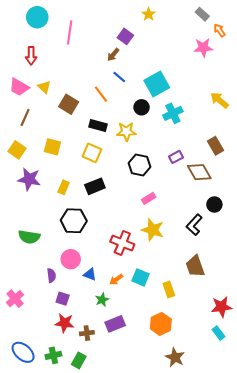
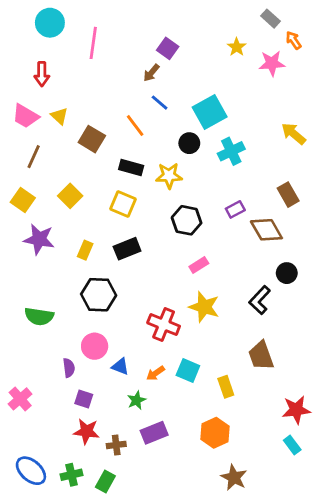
yellow star: (149, 14) -> (237, 47), moved
yellow square: (52, 147) -> (70, 196), turned 30

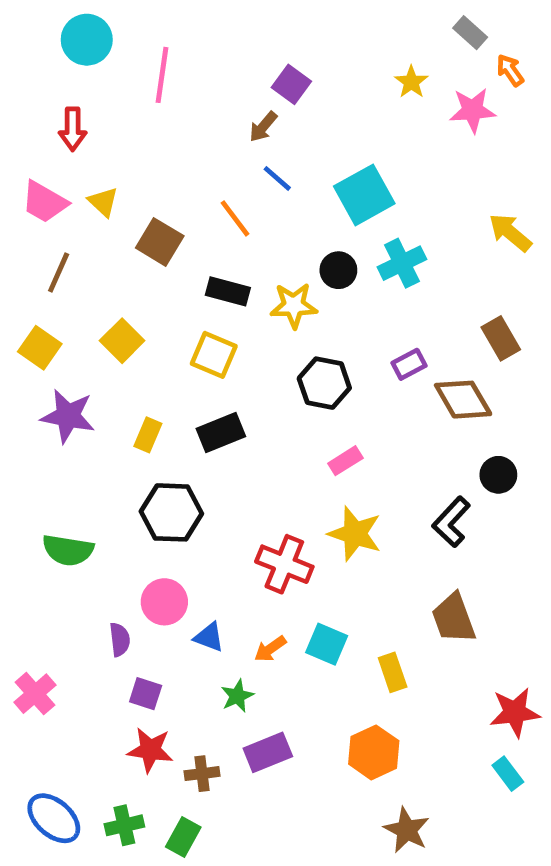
black circle: (189, 143) -> (338, 270), moved

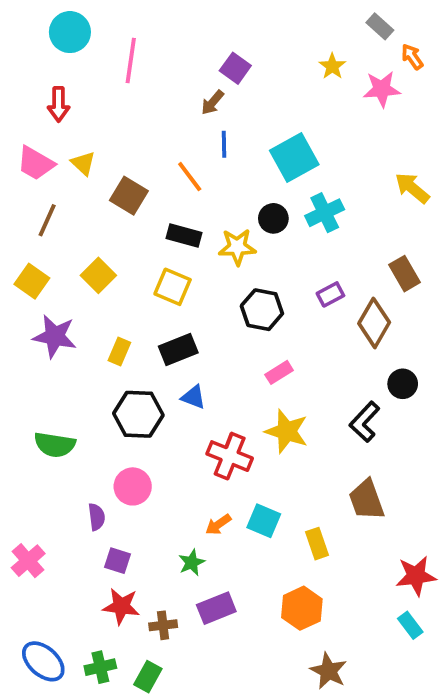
blue line: (277, 178) -> (224, 144), turned 48
brown diamond: (463, 400) -> (374, 323), turned 60
blue triangle: (209, 637) -> (194, 397), moved

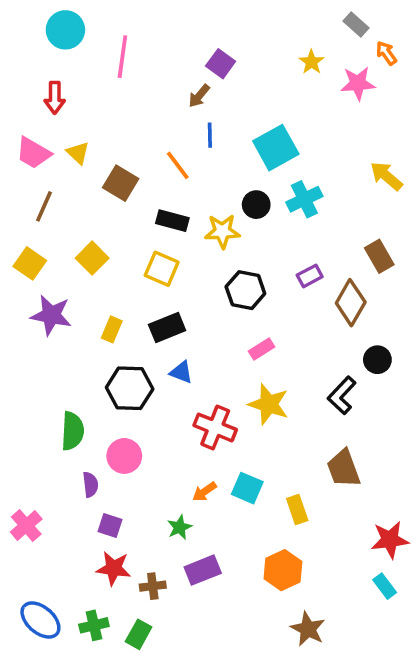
green semicircle: (55, 445) -> (73, 431), moved, turned -96

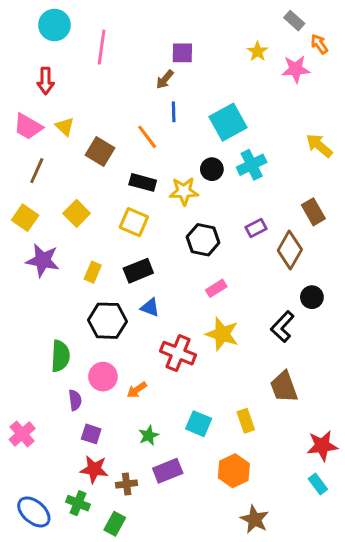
purple square: (221, 64) -> (182, 53), turned -35
cyan square: (247, 488) -> (199, 424), moved
orange arrow: (204, 492) -> (137, 390), moved
green cross: (94, 625) -> (78, 503), moved, turned 35

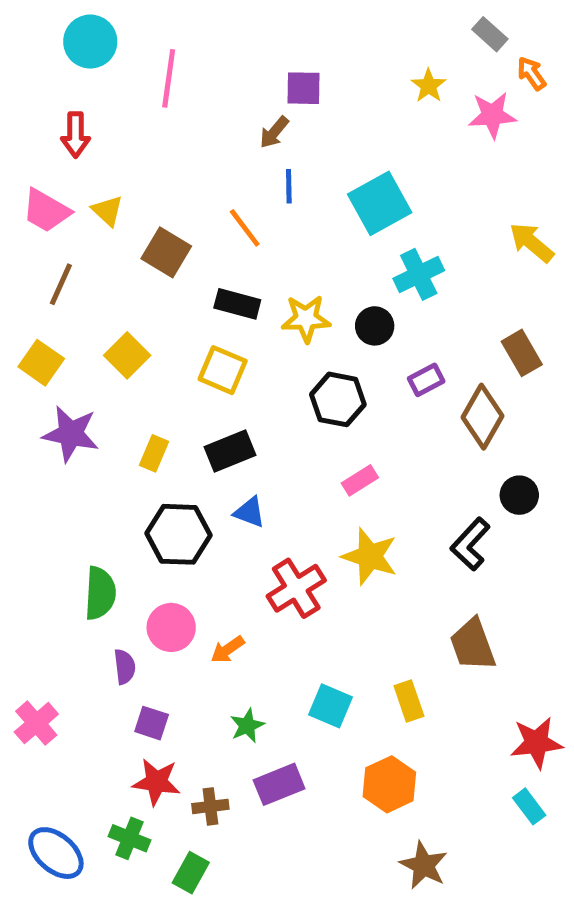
black circle: (212, 169) -> (375, 326), moved
red cross: (178, 353) -> (296, 588), turned 36

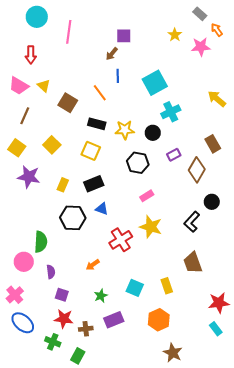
pink circle: (171, 627) -> (24, 262), moved
blue ellipse: (56, 853) -> (23, 323), moved

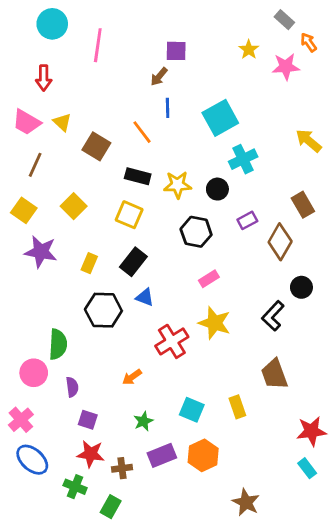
black rectangle: (94, 184) -> (133, 262), turned -30
orange hexagon: (159, 320) -> (203, 455), moved

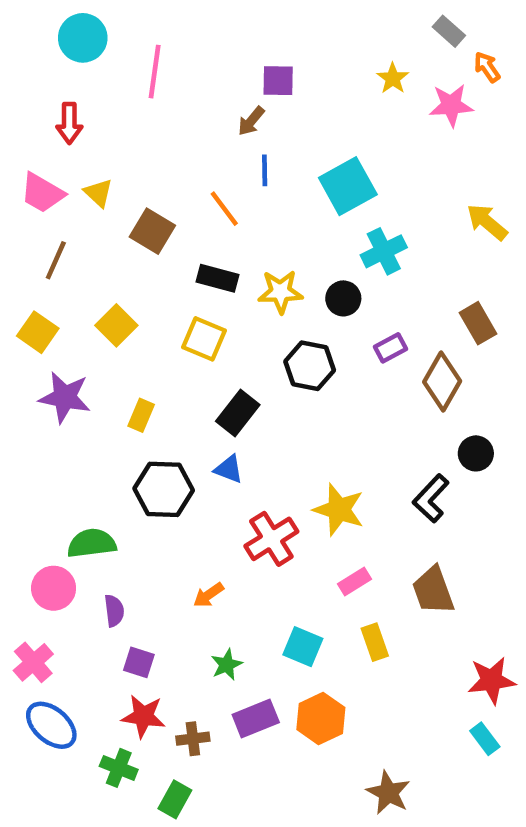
black rectangle: (133, 262) -> (238, 413), moved
pink rectangle: (209, 279) -> (355, 581), moved
green semicircle: (58, 344) -> (92, 543), turned -100

